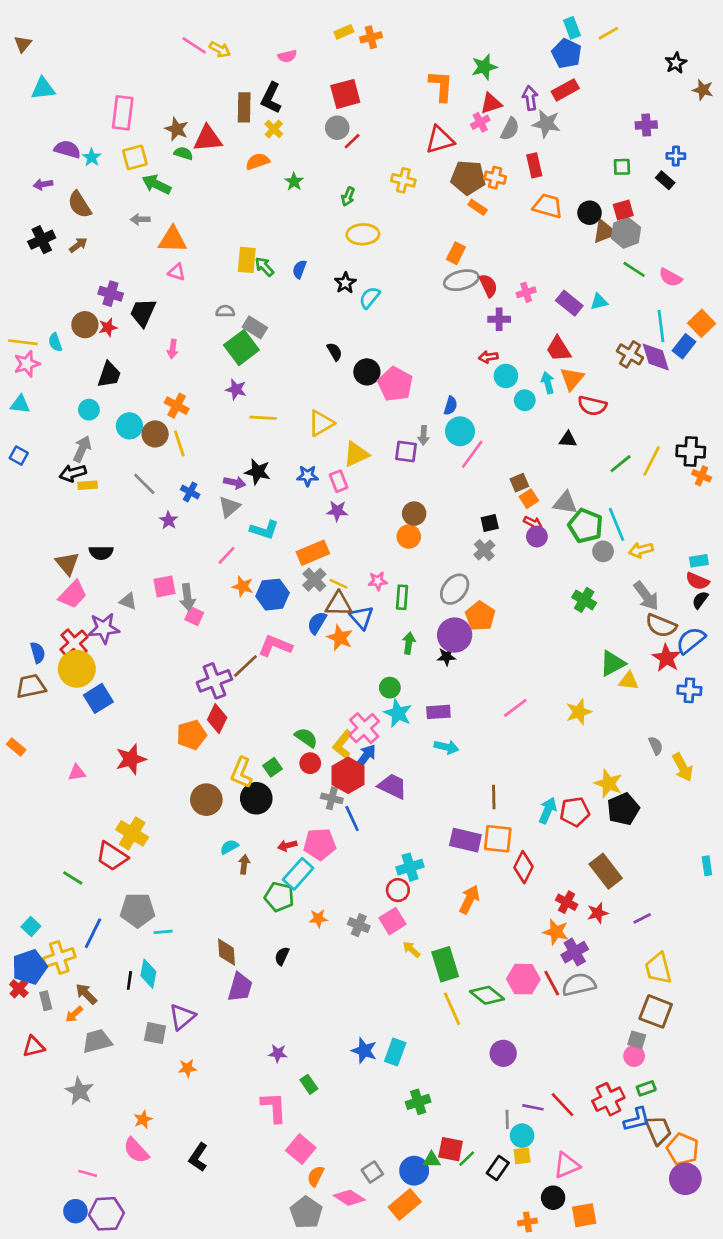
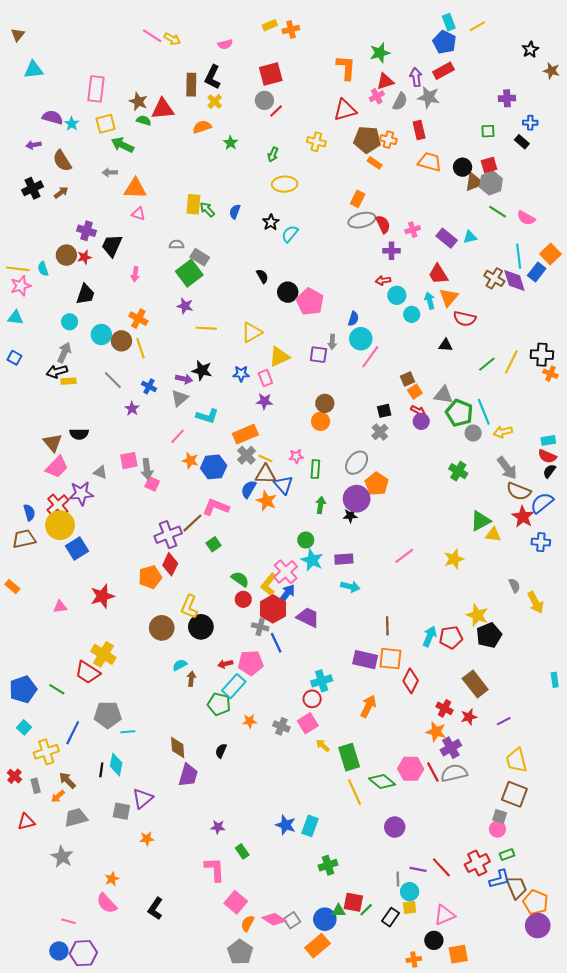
green square: (272, 767) -> (214, 544), moved
blue pentagon: (30, 967) -> (23, 689), moved
pink diamond: (349, 1198) -> (274, 919), moved

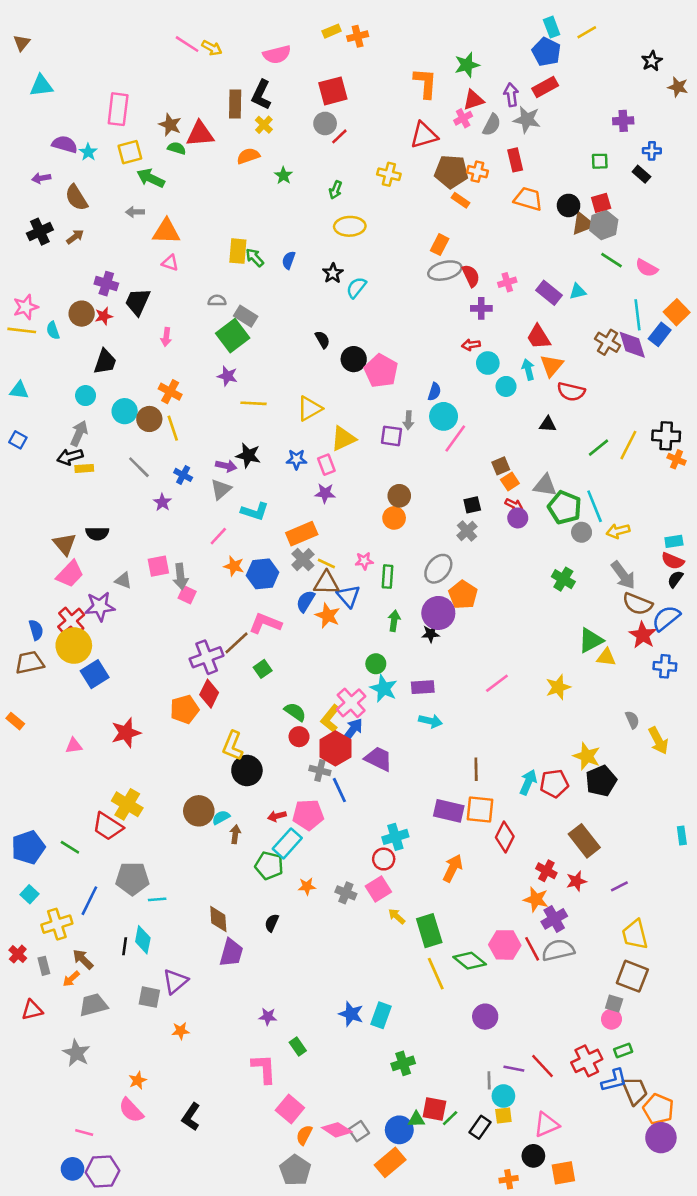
pink semicircle: (225, 44) -> (277, 54), size x1.5
pink star: (21, 286) -> (26, 307), moved
brown circle: (162, 628) -> (199, 811), moved

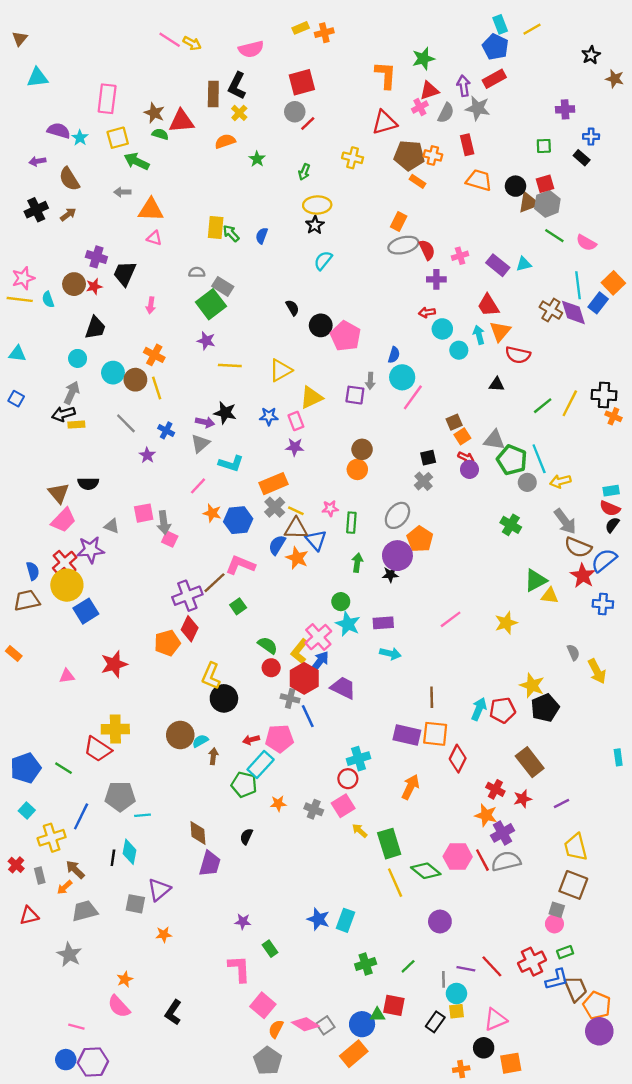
black star: (333, 273) -> (315, 225), moved
yellow cross: (127, 804) -> (115, 729), turned -32
green line: (450, 1118) -> (408, 966), moved

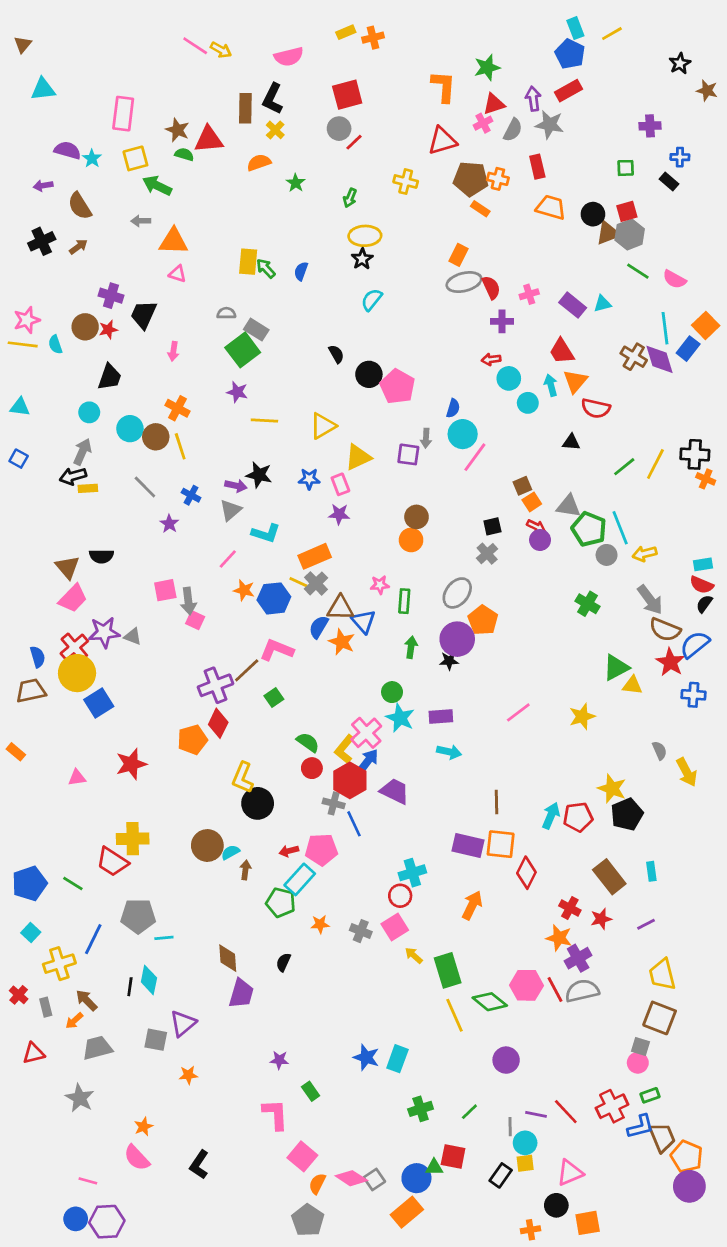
yellow line: (296, 511) -> (298, 582), moved
gray triangle: (112, 526) -> (133, 636), moved
cyan rectangle: (618, 757) -> (651, 871), moved

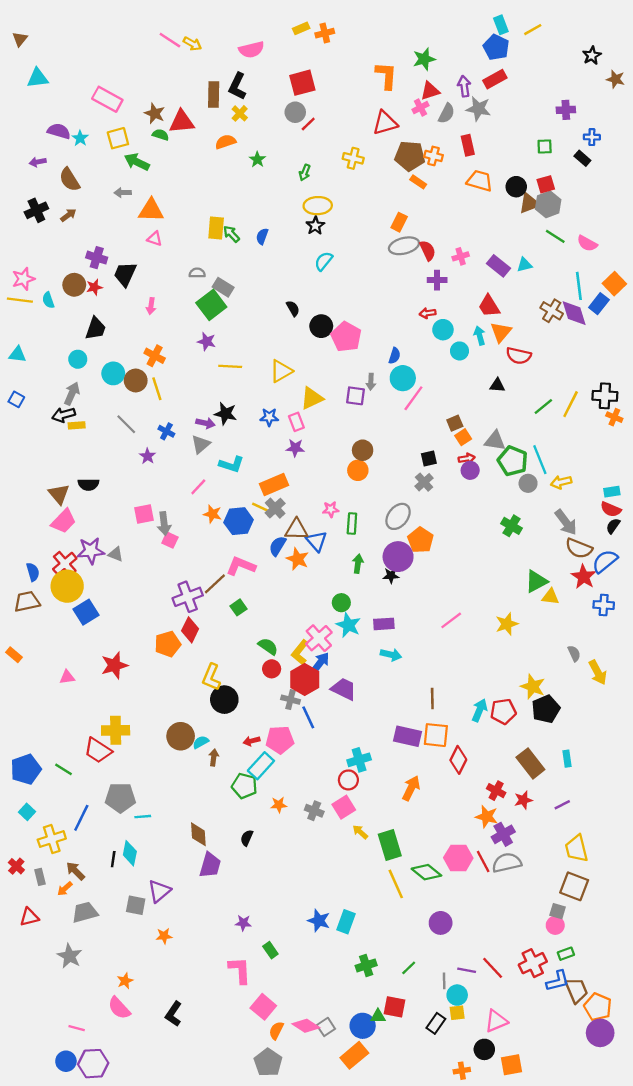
pink rectangle: (123, 114) -> (107, 99), turned -68
red arrow: (536, 526) -> (467, 459), turned -35

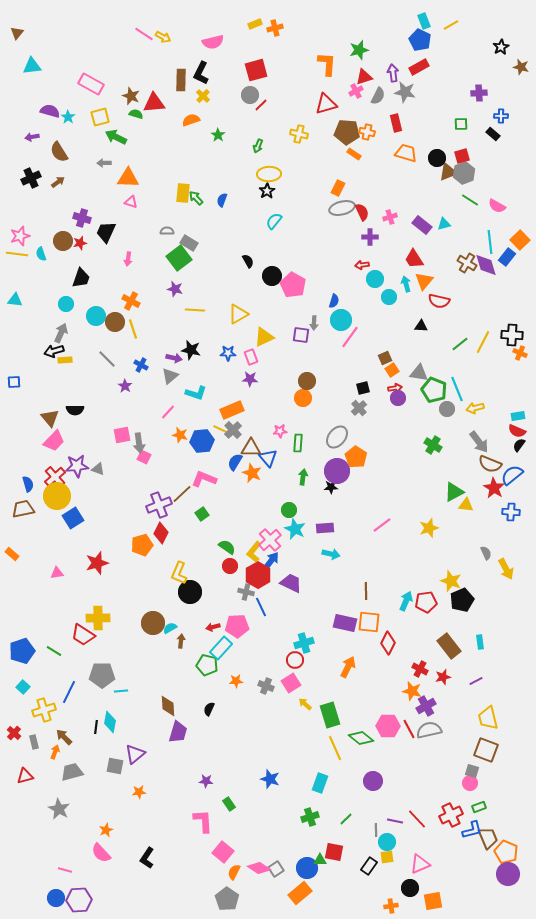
blue square: (16, 399) -> (14, 382), moved, turned -32
orange arrow: (65, 889) -> (55, 752), turned 152
cyan rectangle: (346, 922) -> (320, 783), moved

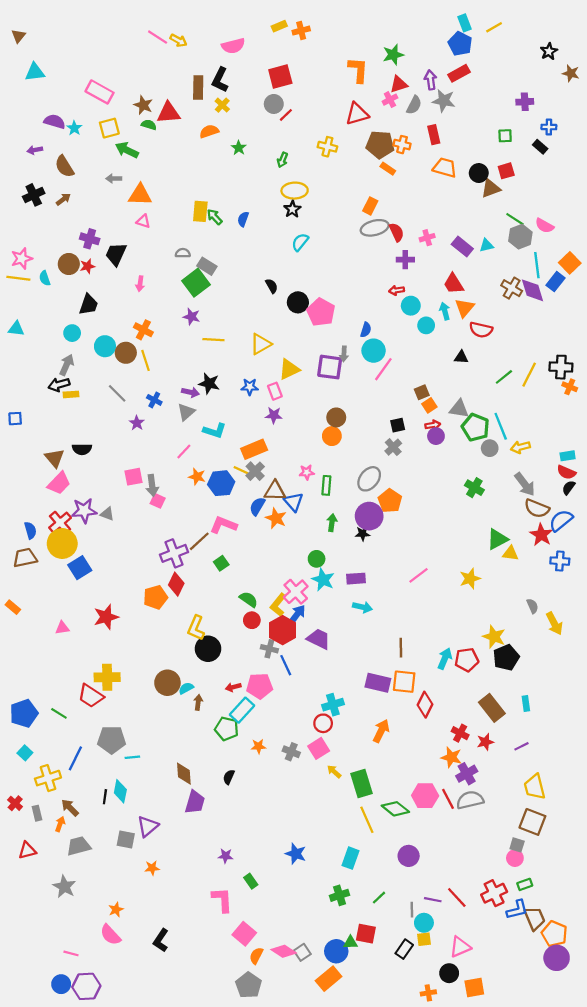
gray hexagon: (464, 173) -> (520, 237), moved
purple square: (301, 335) -> (330, 367), size x1.4

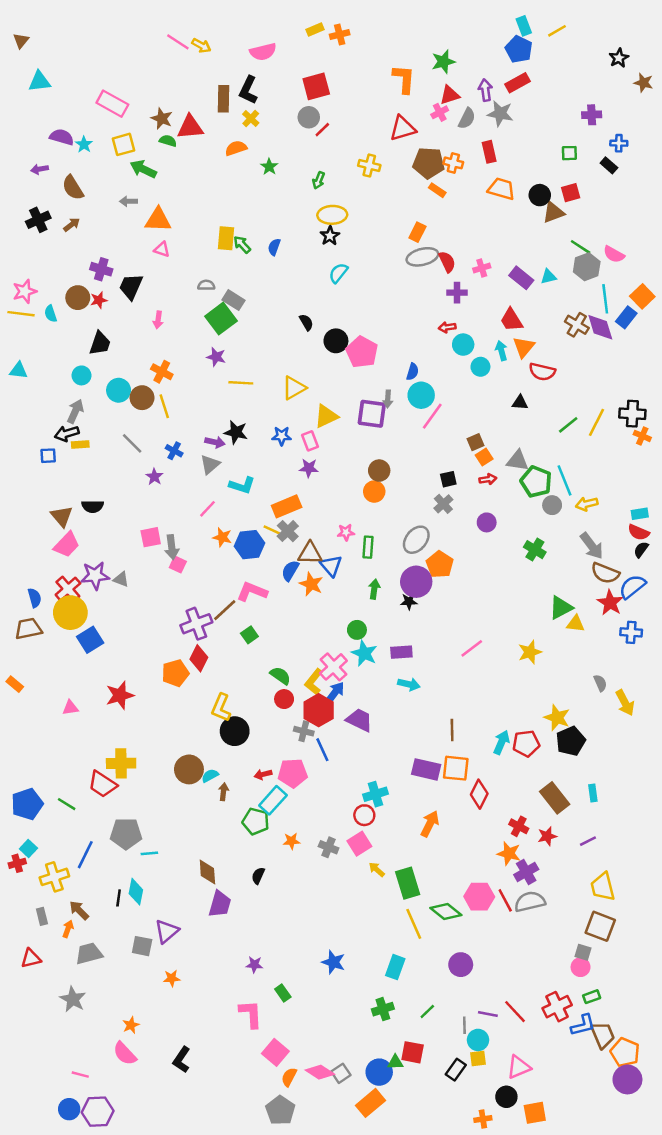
blue square: (15, 419) -> (48, 456), moved
purple circle: (436, 436) -> (487, 522), moved
red cross: (15, 803) -> (17, 863), moved, turned 32

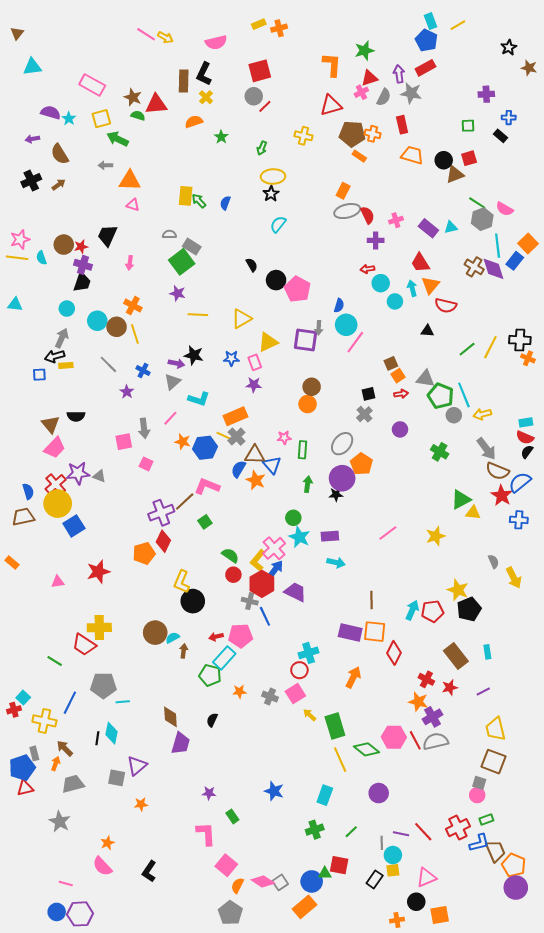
purple cross: (101, 269) -> (83, 265), moved
gray arrow: (172, 547) -> (144, 428), moved
blue pentagon: (27, 804) -> (22, 768), moved
yellow cross: (54, 877) -> (44, 721), turned 30

